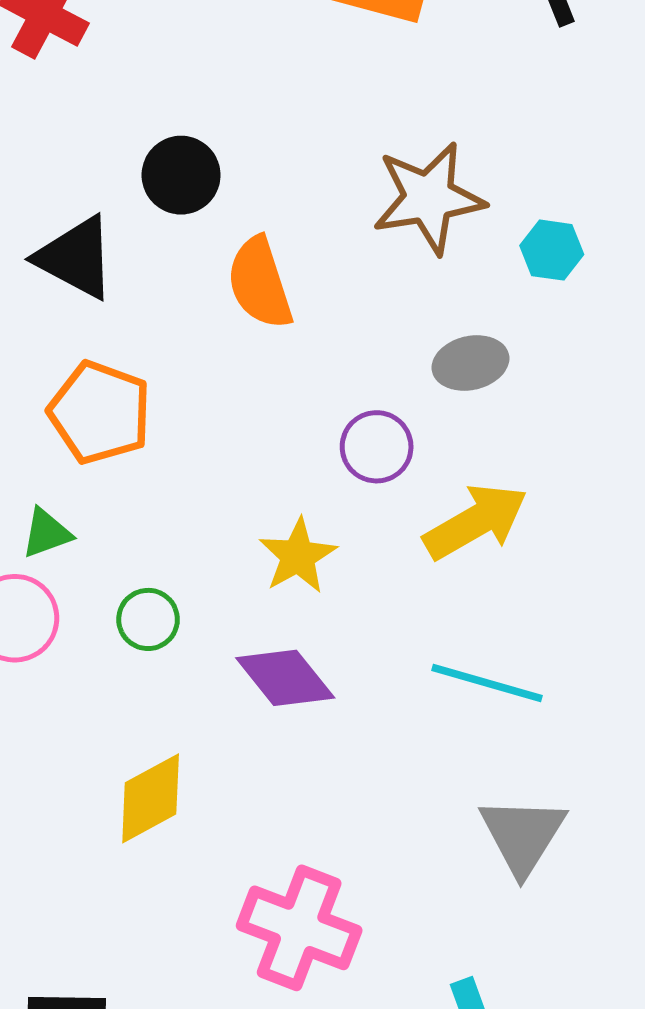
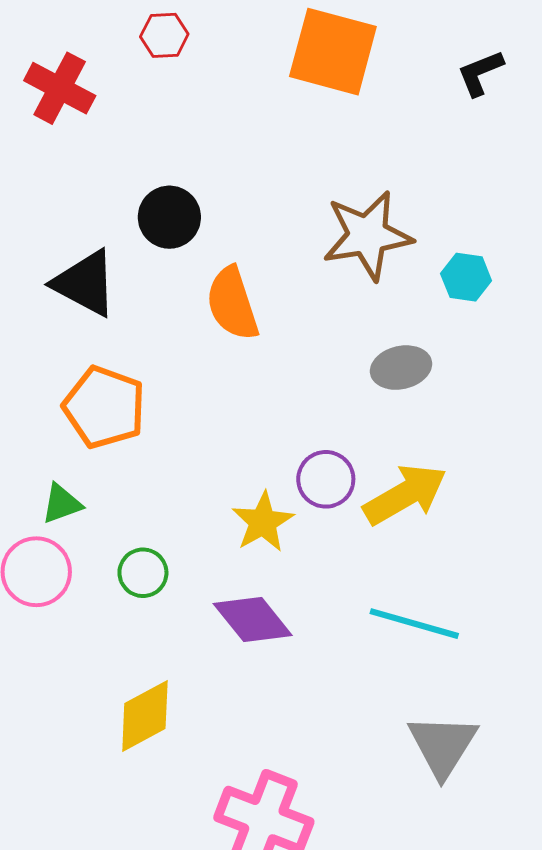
purple circle: (377, 447) -> (326, 479), moved

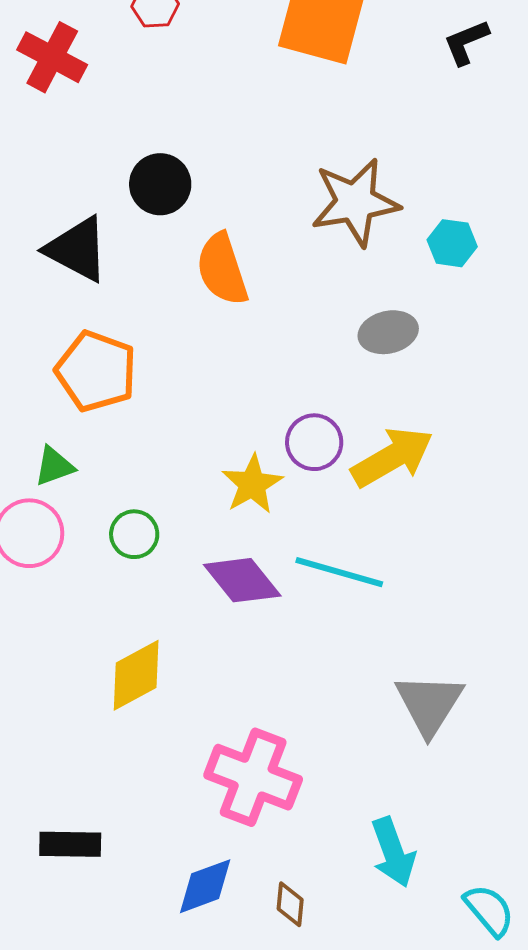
cyan line: (414, 624) -> (339, 572), moved

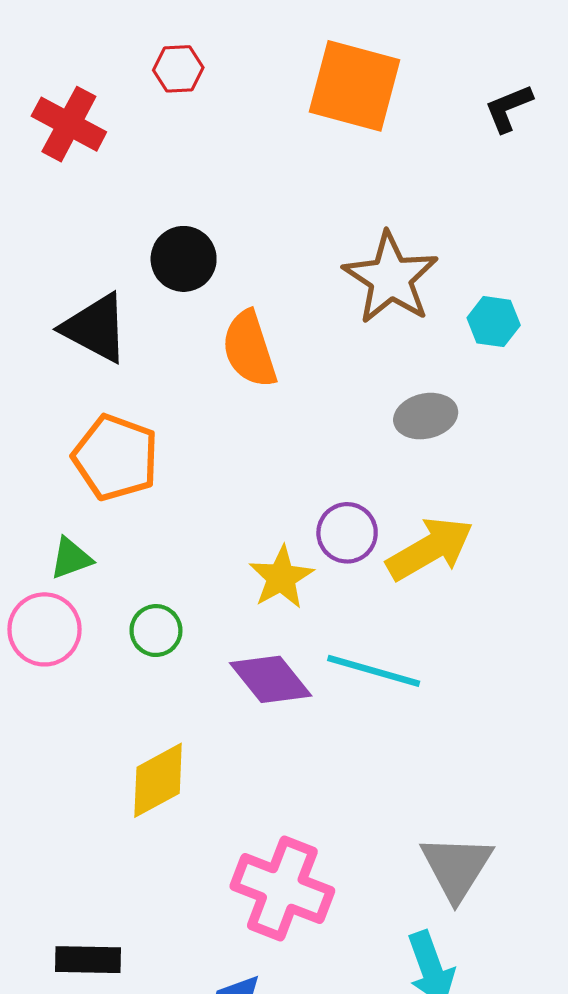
brown star: (355, 202) -> (391, 278), turned -30
gray triangle: (429, 704) -> (456, 867), moved

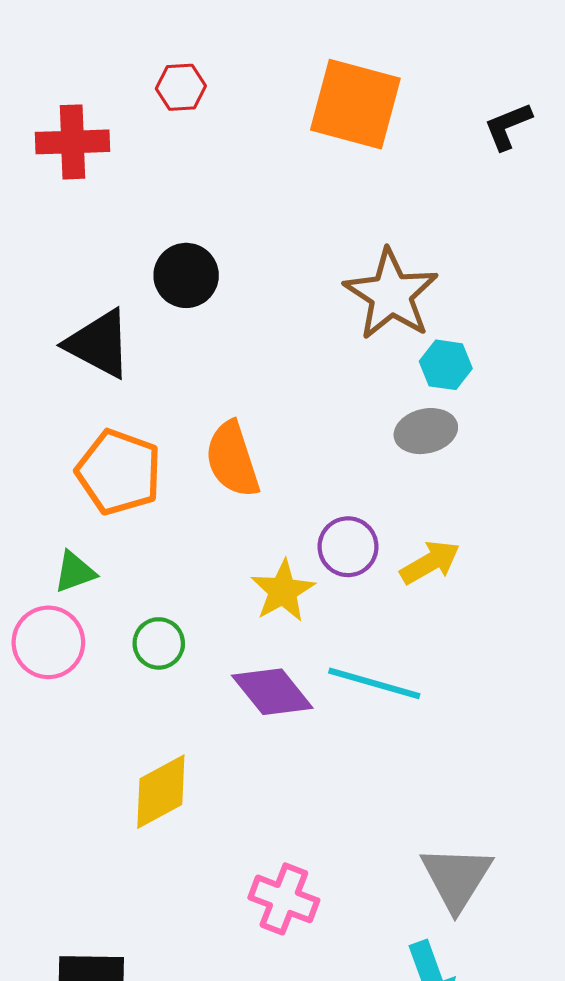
red cross: (69, 124) -> (73, 142), turned -30
cyan hexagon: (494, 322) -> (446, 365), moved
orange semicircle: (249, 349) -> (232, 459), moved
yellow arrow: (430, 549) -> (430, 562), size x0.7
pink cross: (282, 889) -> (284, 899), size x0.7

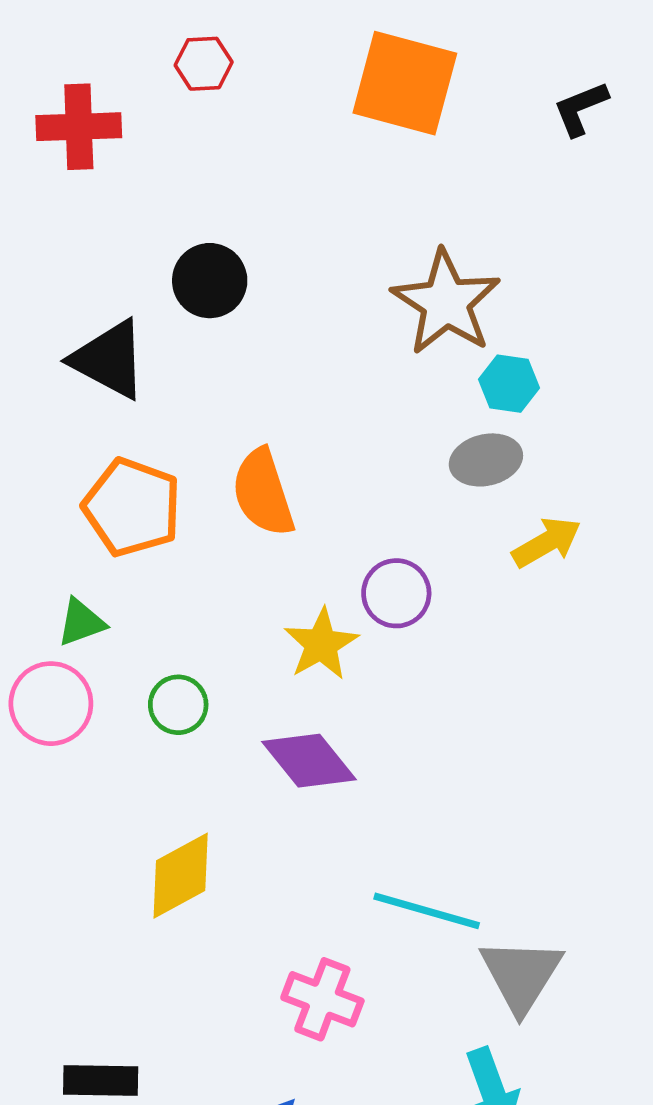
yellow arrow: (430, 562) -> (547, 542), moved
cyan line: (374, 683) -> (427, 911), moved

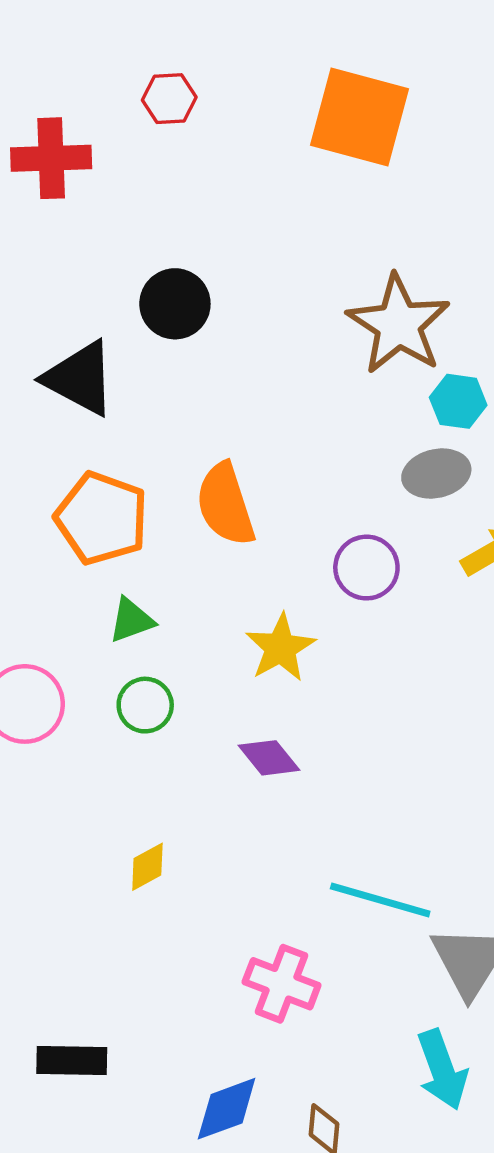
purple circle: (396, 593) -> (366, 568), moved
green triangle: (81, 622) -> (131, 620), moved
purple diamond: (309, 761) -> (269, 758), size x0.7
yellow diamond: (181, 876) -> (147, 867), size x0.6

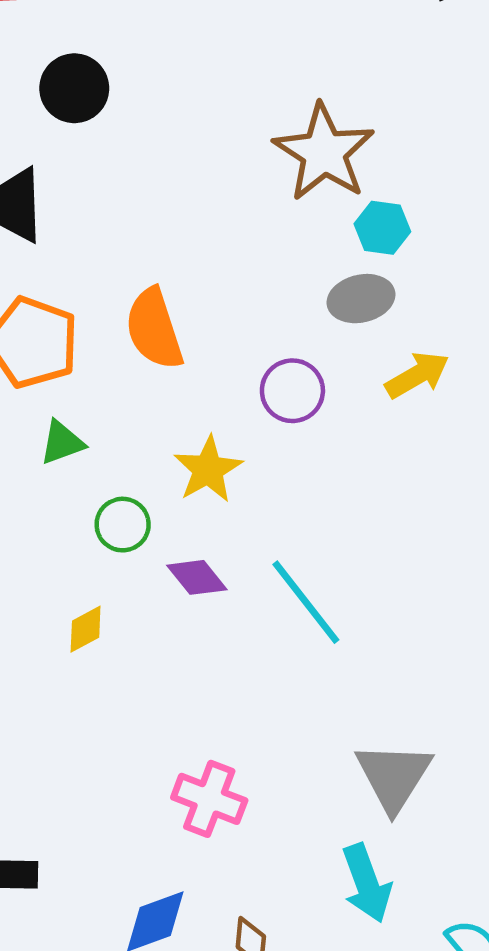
black circle: (175, 304) -> (74, 88), moved
green circle: (145, 705) -> (123, 525), moved
yellow diamond: (147, 867) -> (86, 629), moved
cyan line: (380, 900) -> (306, 602), moved, turned 36

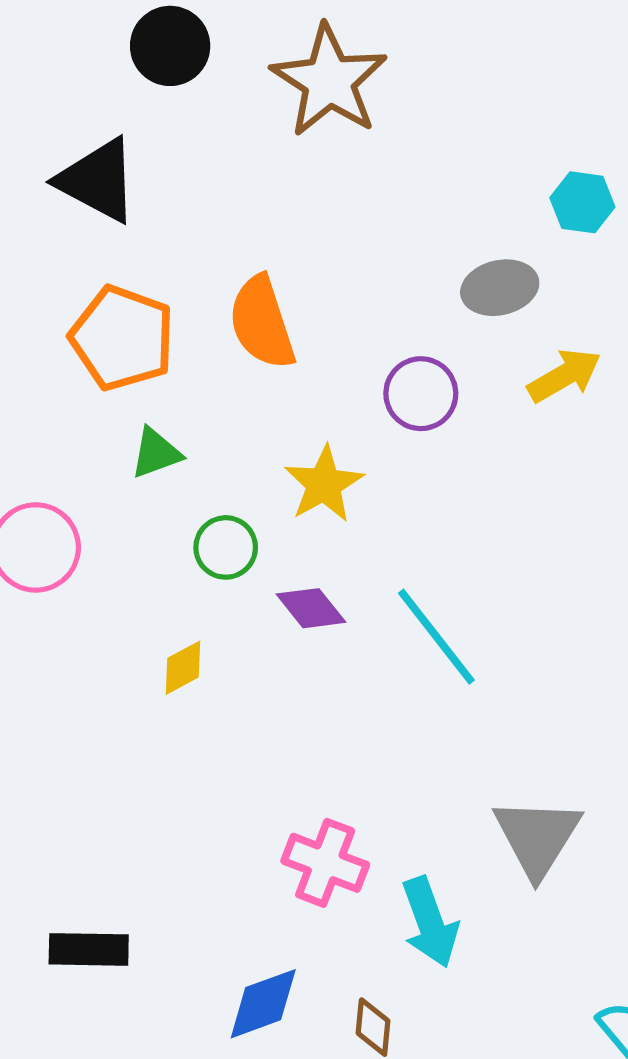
brown star: (324, 152) -> (329, 81), moved
cyan hexagon: (382, 228) -> (582, 202), moved
cyan arrow: (367, 883) -> (430, 922), moved

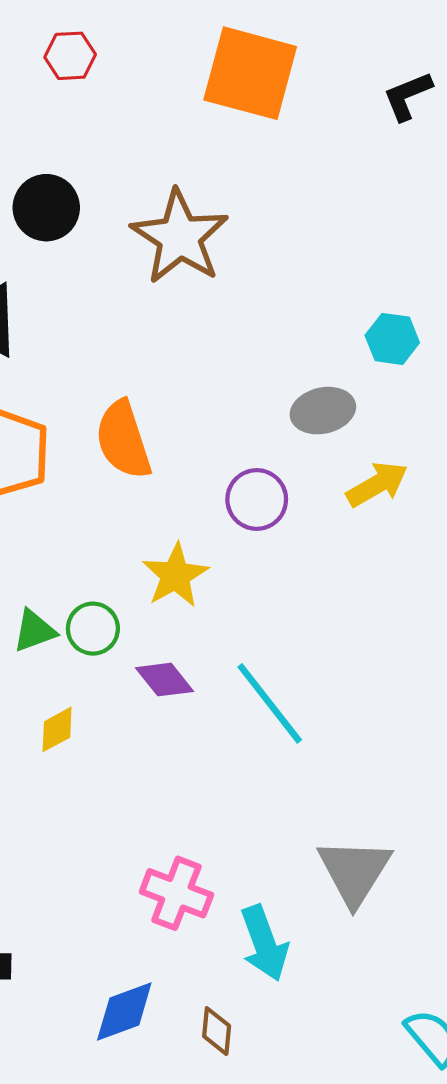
green triangle: (156, 453) -> (34, 631), moved

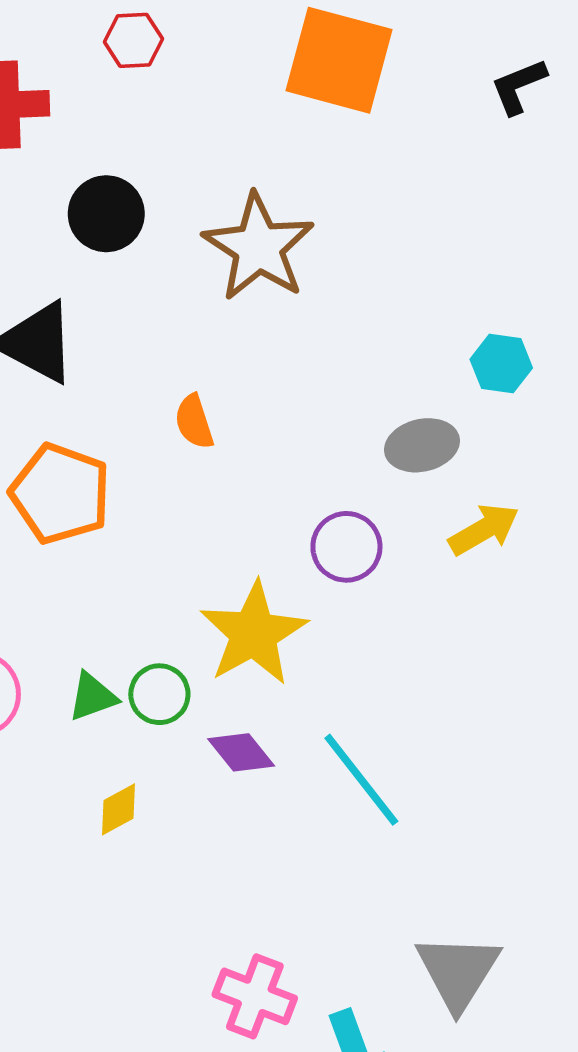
orange semicircle: (123, 440) -> (194, 422), moved, size x0.6
yellow star: (175, 575) -> (254, 634), size x1.4

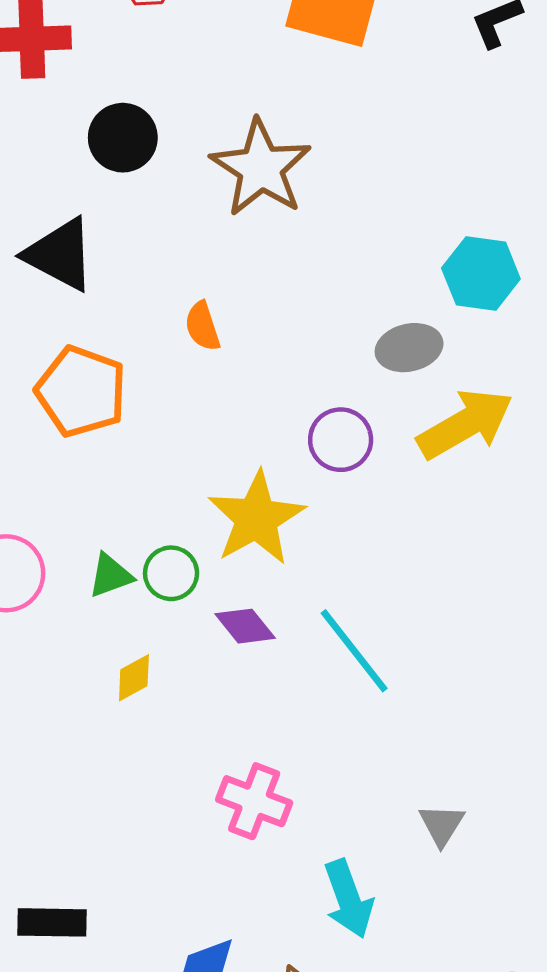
cyan hexagon: (501, 364) -> (481, 273), size x1.4
yellow arrow: (484, 530) -> (465, 424), size x1.5
gray triangle: (458, 972) -> (442, 825), size x0.6
pink cross: (255, 996) -> (254, 801), moved

